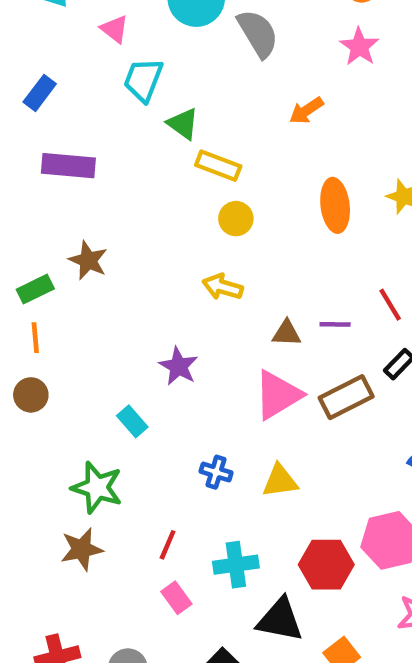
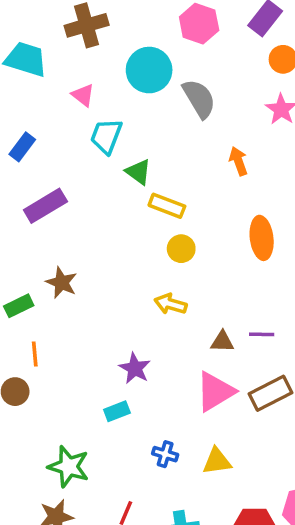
orange arrow: (306, 111) -> (238, 161), turned 104
purple rectangle: (68, 166) -> (45, 206), turned -36
orange line: (35, 338) -> (35, 354), moved
cyan rectangle: (132, 421) -> (117, 411), moved, turned -70

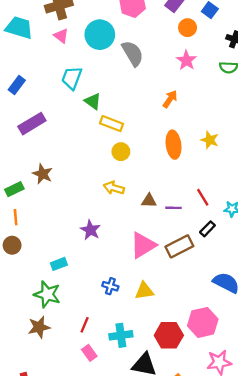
pink triangle: (83, 95) -> (61, 36), moved
orange arrow: (238, 161) -> (170, 99), moved, turned 54
brown triangle: (222, 342) -> (149, 201), moved
orange line: (35, 354) -> (16, 217), moved
cyan rectangle: (117, 411) -> (59, 264), moved

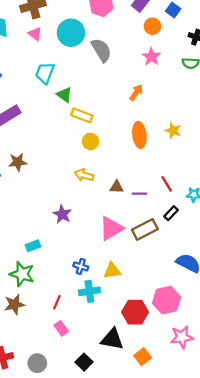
brown star: (42, 174) -> (18, 162), turned -30
cyan cross: (121, 335) -> (89, 291), moved

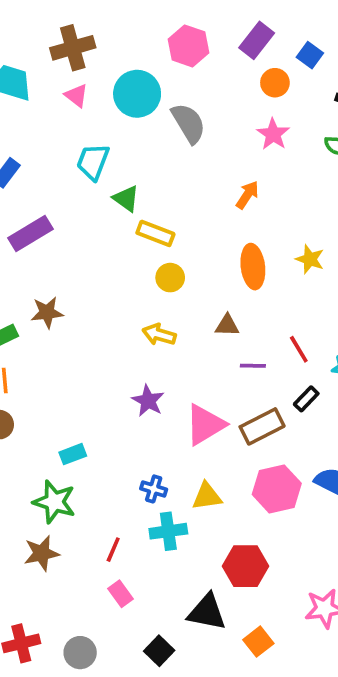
brown triangle: (117, 187) -> (227, 325), moved
purple star: (62, 214) -> (148, 401), moved
pink hexagon: (167, 300) -> (277, 489), moved

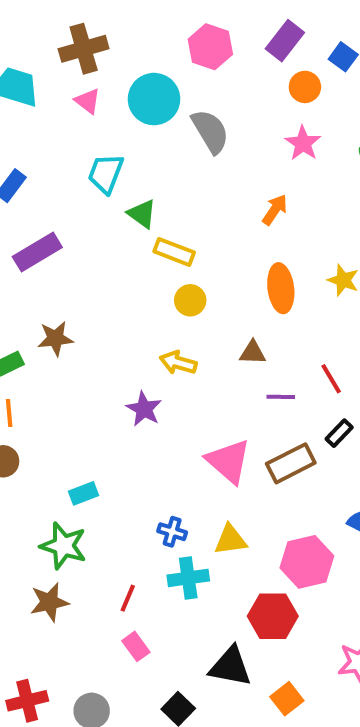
purple star: (148, 401) -> (144, 409), moved
pink triangle: (205, 425) -> (228, 461), turned -48
pink hexagon: (277, 489) -> (307, 562), moved

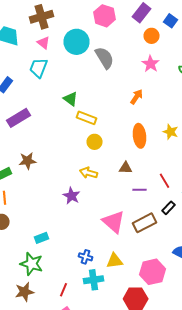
cyan trapezoid: (106, 173) -> (38, 68), moved

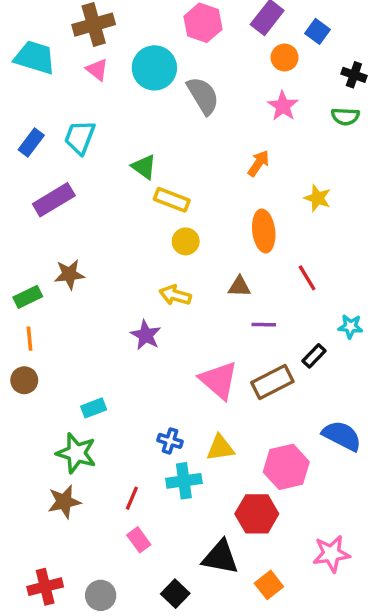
cyan trapezoid: (38, 68) -> (80, 137), moved
yellow star: (170, 132) -> (318, 198), moved
red line: (164, 181) -> (307, 278), moved

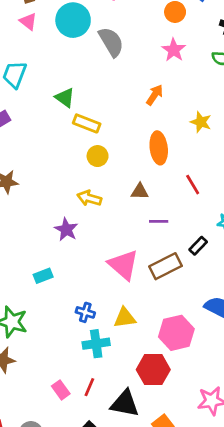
cyan rectangle: (94, 408) -> (43, 276), moved
red line: (132, 498) -> (89, 387), moved

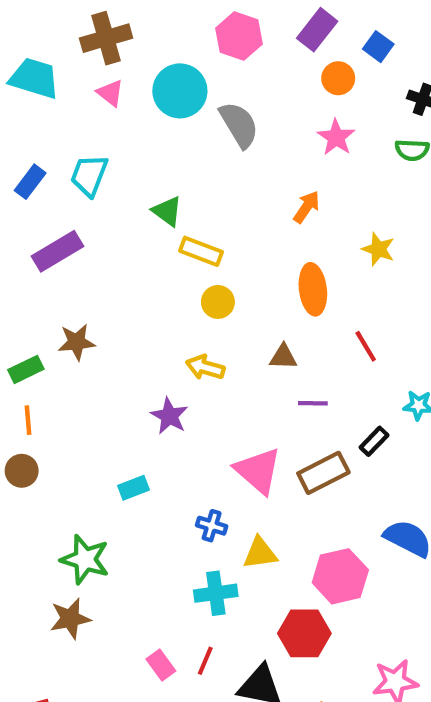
blue cross: (85, 312) -> (212, 526), moved

